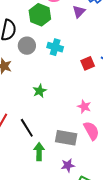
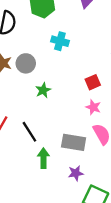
gray circle: (27, 46) -> (26, 63), moved
red square: (88, 63) -> (93, 82), moved

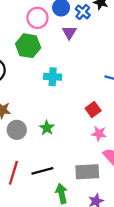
gray circle: (26, 63) -> (17, 130), moved
black line: (29, 132) -> (42, 171), turned -60

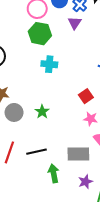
purple triangle: (69, 32) -> (75, 23), moved
green hexagon: (28, 46) -> (40, 34), moved

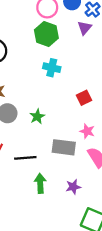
red square: (86, 96) -> (84, 98), moved
gray rectangle: (78, 154) -> (64, 147), moved
purple star: (85, 182) -> (73, 187), moved

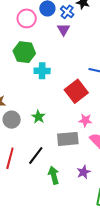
green hexagon: (46, 34) -> (24, 52), moved
red square: (84, 98) -> (76, 91), size x1.6
black line: (25, 158) -> (36, 156), turned -36

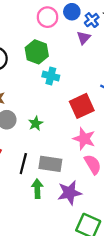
pink star: (85, 120) -> (84, 139), size x1.5
gray rectangle: (68, 139) -> (50, 164), moved
black line: (36, 156) -> (23, 164), turned -36
purple star: (84, 172) -> (69, 193), size x1.6

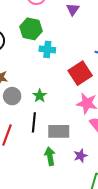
black line: (23, 164) -> (34, 122), moved
purple star: (69, 193) -> (80, 156), size x0.6

